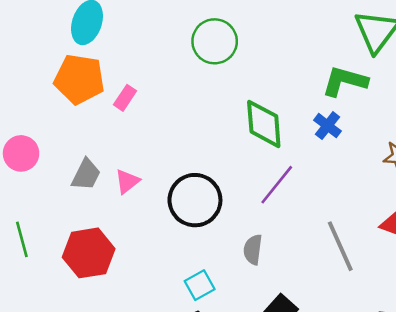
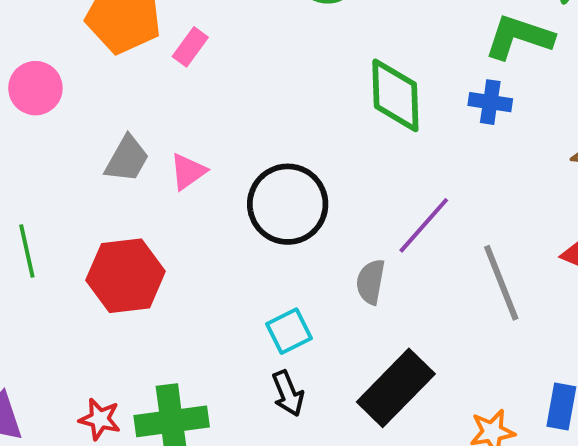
blue cross: (327, 126) -> (490, 102), turned -32
pink circle: (21, 153) -> (35, 88), moved
purple line: (277, 185) -> (424, 225), moved

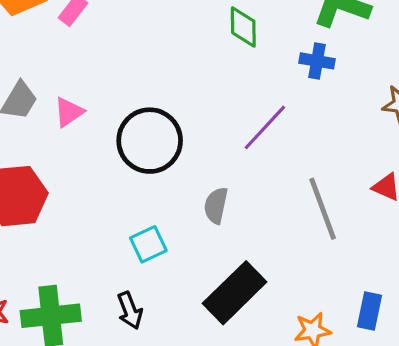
green diamond: (395, 95) -> (243, 27), moved, size x0.7
purple line: (424, 225) -> (265, 127), moved
black arrow: (288, 393) -> (130, 311), moved

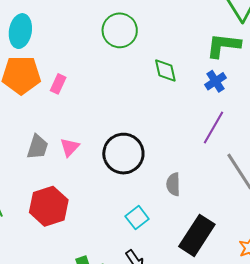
blue cross: (317, 61) -> (215, 81), turned -30
purple line: (265, 127) -> (214, 128), moved

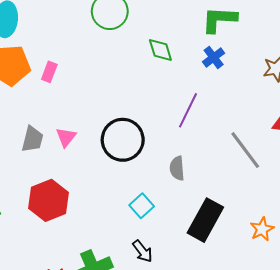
purple line: (214, 128) -> (188, 110), moved

